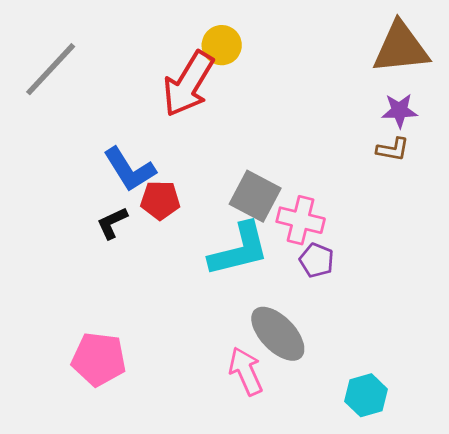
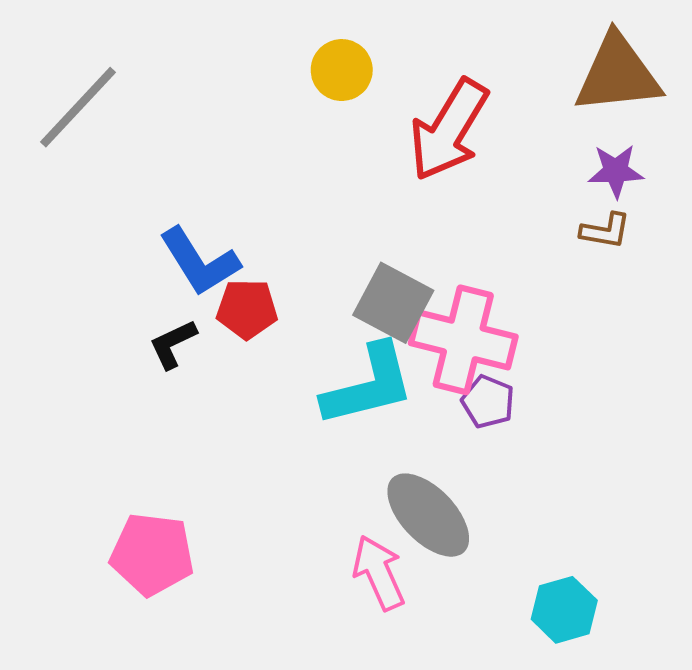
red arrow: (188, 84) -> (449, 130), moved
pink cross: (301, 220) -> (463, 340), size x1.4

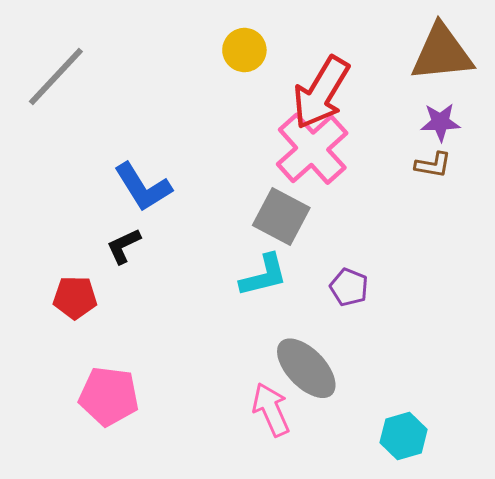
red pentagon: (247, 309) -> (75, 298), moved
pink cross: (463, 340) -> (312, 149), moved, turned 34
cyan L-shape: (368, 385) -> (264, 275), size x0.7

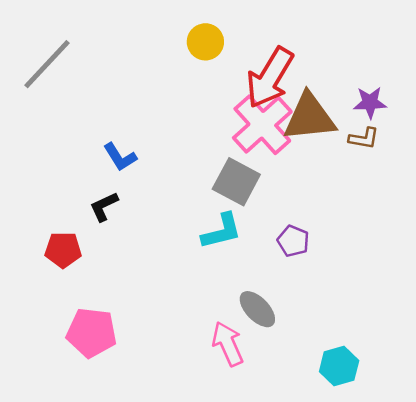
brown triangle: (442, 53) -> (309, 117), moved
blue L-shape: (143, 187) -> (120, 157), size x0.7
gray ellipse: (306, 368) -> (257, 309), size x0.7

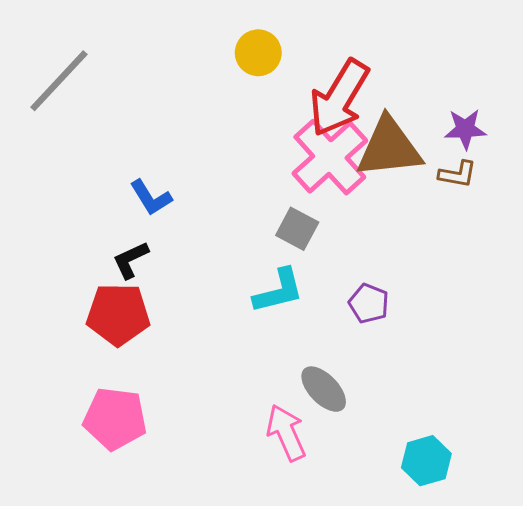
gray square: (236, 182) -> (297, 229), size x0.7
red pentagon: (63, 250) -> (118, 314), moved, size x1.4

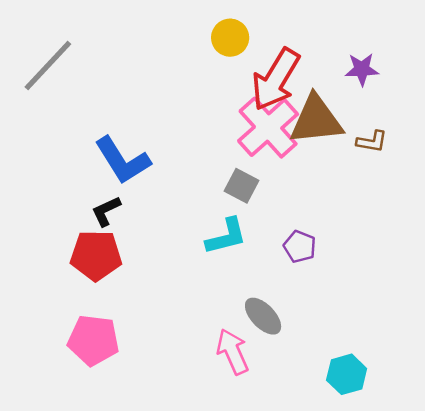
yellow circle: (258, 53) -> (230, 38), moved
purple star: (465, 129) -> (362, 69), moved
blue L-shape: (151, 198) -> (123, 160), size x1.6

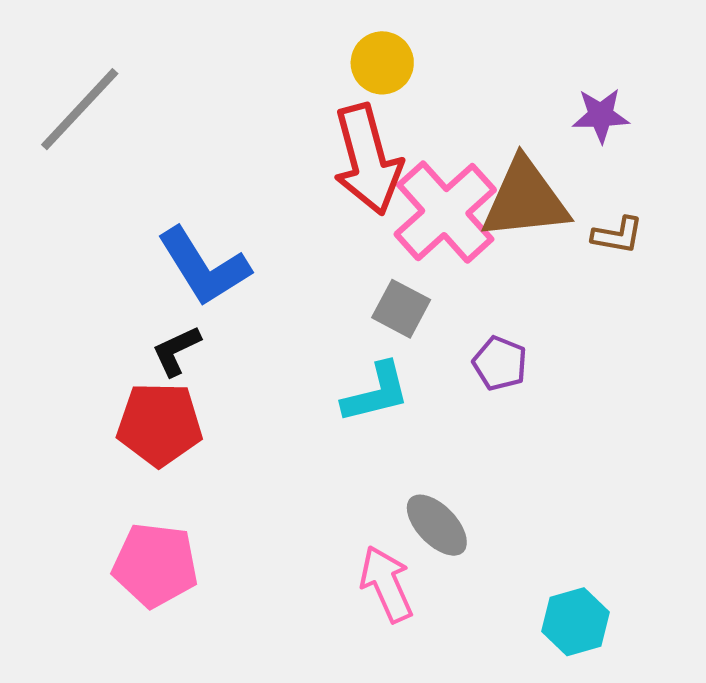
red arrow: (276, 79) -> (368, 160), moved, turned -46
purple pentagon: (300, 246) -> (500, 363), moved

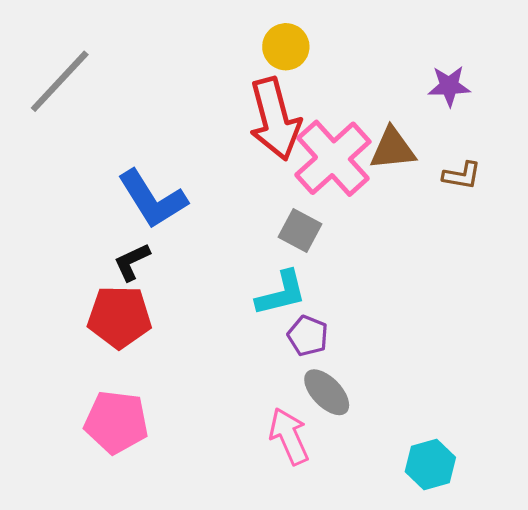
brown triangle: (525, 199) -> (393, 149), size x0.7
purple pentagon: (500, 363) -> (308, 336), moved

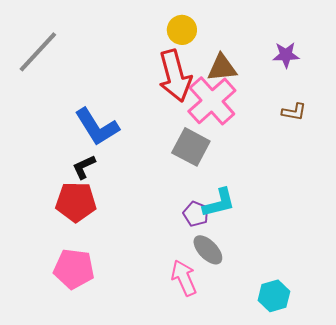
brown triangle: (393, 149) -> (222, 68), moved
gray square: (300, 230) -> (191, 147), size x1.4
cyan L-shape: (281, 293) -> (219, 203), moved

